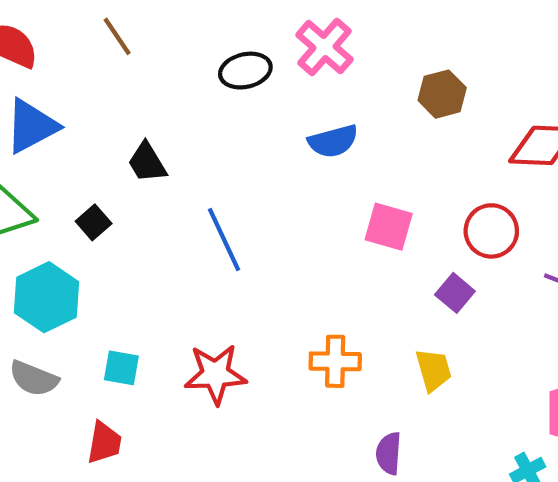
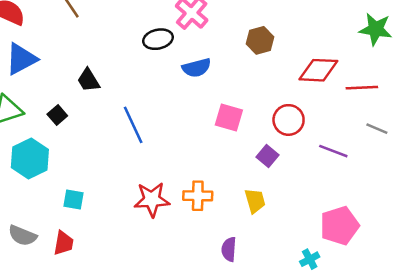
black ellipse: (245, 71) -> (158, 39), moved
red star: (215, 374) -> (152, 200), moved
gray semicircle: (34, 378) -> (22, 236), moved

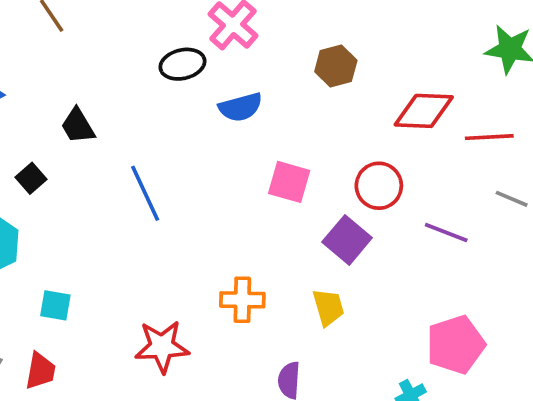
purple square: (267, 156) -> (347, 240), size x1.4
red star: (152, 200) -> (162, 347), moved

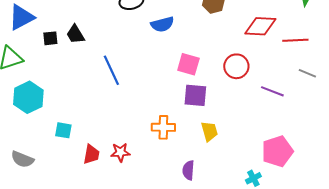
black square: (31, 178) -> (50, 38), moved, turned 35
purple square: (347, 240) -> (195, 95), moved, turned -35
red star: (162, 347) -> (120, 152), size x0.7
red trapezoid: (40, 371) -> (91, 154), moved

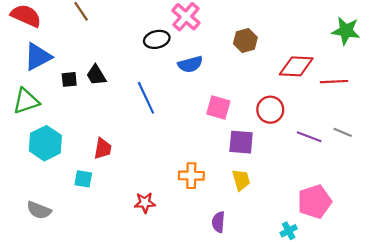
blue line: (111, 70) -> (146, 98), moved
gray line: (307, 73) -> (343, 132), moved
purple square: (195, 95) -> (241, 142), moved
red trapezoid: (91, 154) -> (103, 149), moved

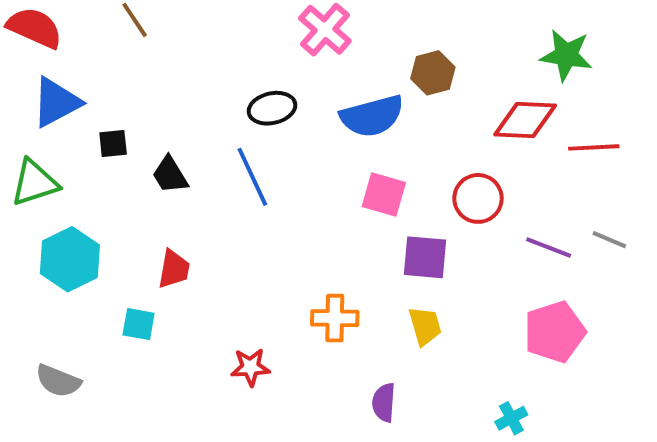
green star: (346, 31) -> (566, 55), moved
black ellipse: (157, 39) -> (272, 108), moved
blue semicircle: (190, 64) -> (372, 116), moved, size x1.4
black trapezoid: (96, 75) -> (170, 175), moved
pink pentagon: (315, 202) -> (555, 332), moved

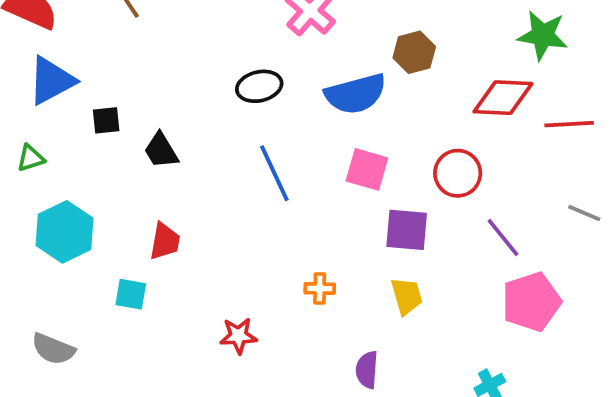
blue line: (252, 177) -> (274, 173), moved
green triangle: (35, 183) -> (31, 158), size x0.6
purple line: (549, 247) -> (503, 237), moved, turned 30
orange cross: (335, 318) -> (320, 289), size x0.7

